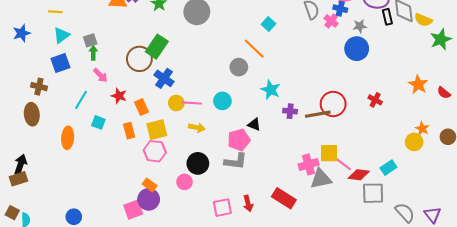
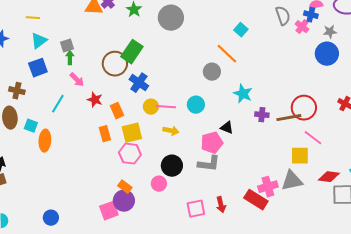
cyan square: (98, 122) -> (31, 126), moved
pink line: (342, 163) -> (313, 138), moved
pink cross: (309, 164) -> (268, 187), moved

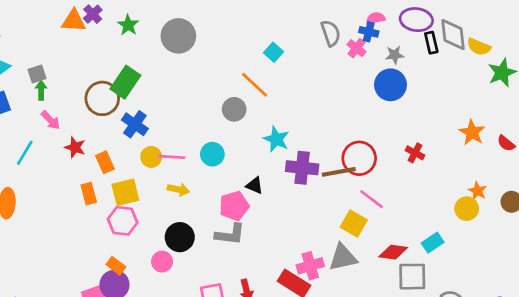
purple cross: (262, 115) -> (302, 168), size x1.6
yellow square: (300, 156) -> (354, 224), turned 30

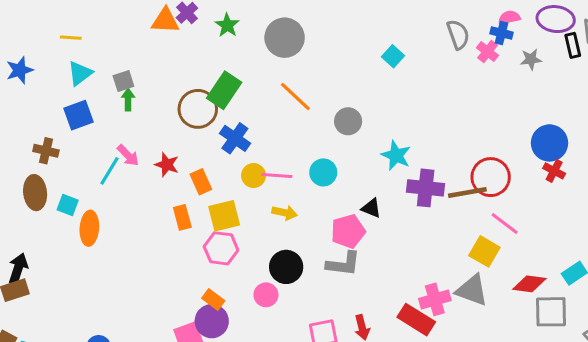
orange line: (255, 85) -> (295, 97), moved
blue circle: (390, 85) -> (549, 143), moved
pink arrow: (51, 120) -> (128, 155), moved
gray triangle: (343, 258) -> (472, 290), turned 32

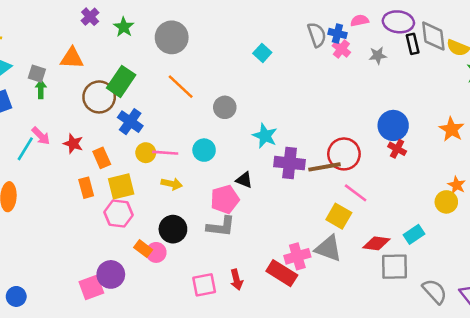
orange triangle: (165, 21) -> (72, 58), moved
blue cross: (501, 33) -> (337, 33), moved
gray square: (123, 81) -> (37, 74), turned 36
orange rectangle: (213, 299) -> (143, 249), moved

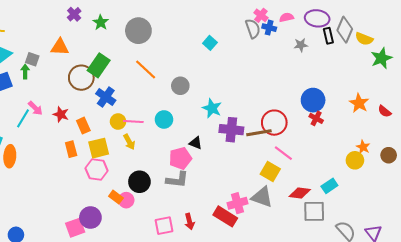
gray diamond: (433, 36) -> (345, 30), turned 30
pink cross: (341, 49) -> (261, 15), moved
green arrow: (41, 89) -> (25, 71), moved
yellow arrow: (172, 184) -> (129, 142), moved, turned 49

